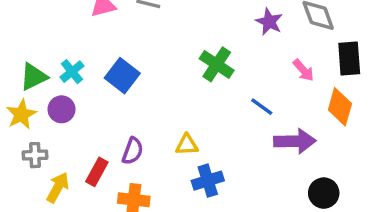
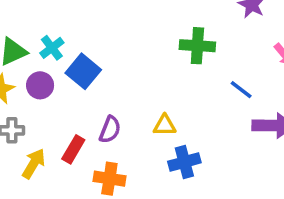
green cross: (217, 64) -> (197, 46), turned -32
blue square: (122, 76) -> (83, 71), moved

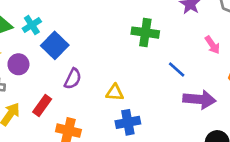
purple circle: (40, 85) -> (18, 64), moved
purple semicircle: (110, 130) -> (73, 79), moved

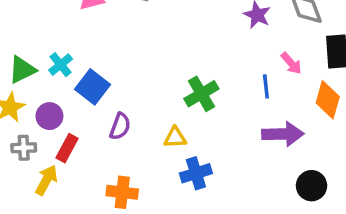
green cross: (145, 33) -> (201, 94), moved, turned -32
blue line: (177, 69) -> (266, 86), moved, turned 48
red rectangle: (42, 106) -> (67, 148), moved

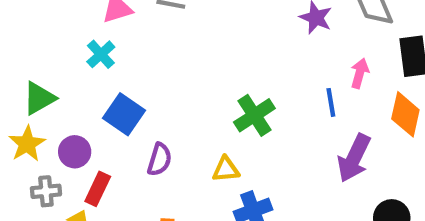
pink arrow: (291, 63) -> (360, 73), turned -120
cyan cross: (61, 65) -> (101, 54), moved
purple arrow: (283, 134) -> (354, 158), turned 120

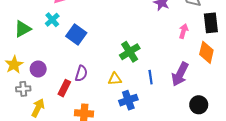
green triangle: (39, 98) -> (23, 29), moved
blue line: (331, 102) -> (151, 77), moved
blue square: (124, 114) -> (76, 35), moved
red rectangle: (98, 189) -> (64, 88), moved

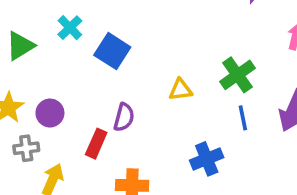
green cross: (130, 52) -> (238, 75), moved
yellow triangle: (115, 79) -> (180, 90), moved

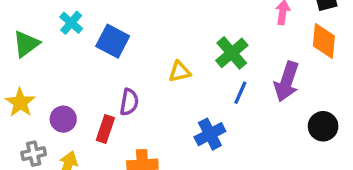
purple circle: (50, 113) -> (63, 119), moved
blue line: (243, 118) -> (240, 93), turned 40
gray cross: (26, 148) -> (34, 154), moved

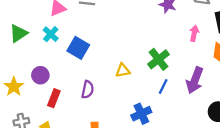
green triangle: (26, 44) -> (18, 33), moved
purple circle: (63, 119) -> (40, 75), moved
red rectangle: (105, 129) -> (54, 98), moved

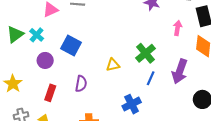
cyan cross: (51, 34) -> (37, 35), moved
purple circle: (40, 75) -> (45, 60), moved

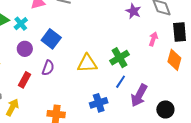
yellow triangle: (113, 65) -> (87, 63), size x1.5
purple arrow: (180, 71) -> (139, 95), moved
purple semicircle: (81, 84) -> (48, 68), moved

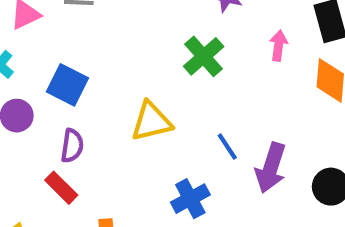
green cross: (120, 58) -> (204, 56), moved
red rectangle: (25, 80) -> (61, 188), moved, turned -63
blue line: (121, 82) -> (227, 146), turned -56

